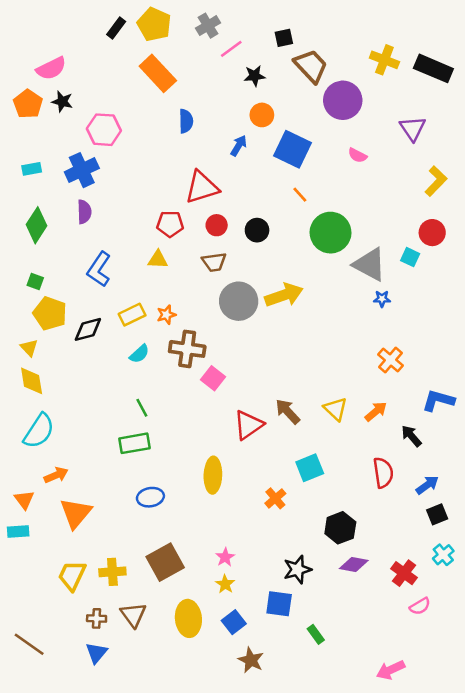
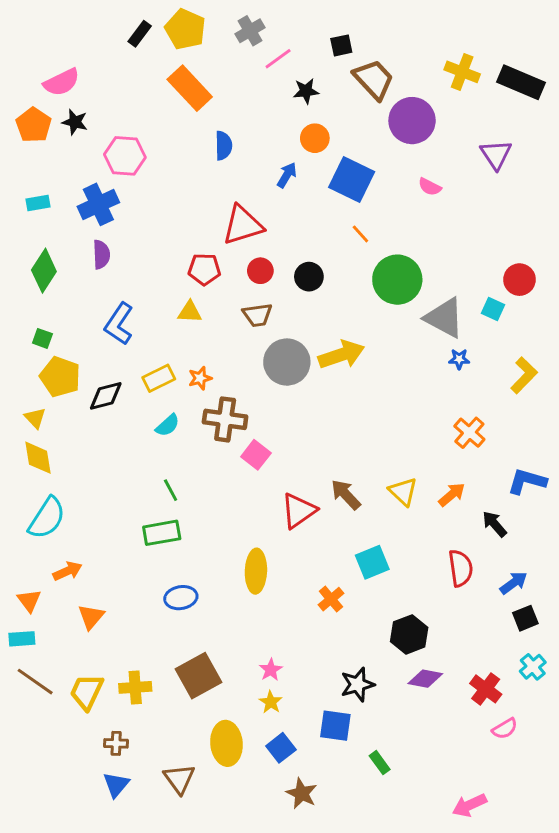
yellow L-shape: (436, 181) -> (524, 375), moved
orange triangle: (76, 513) -> (91, 617), size x0.7
brown triangle: (133, 615) -> (179, 779), moved
brown line: (29, 644) -> (35, 682), moved

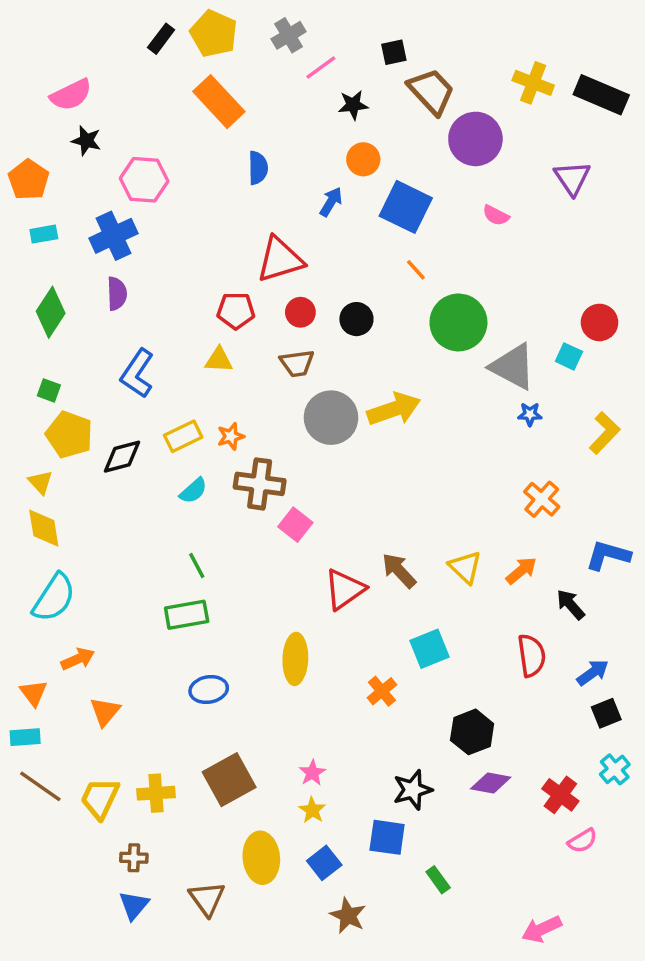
orange pentagon: (34, 125) -> (29, 180), moved

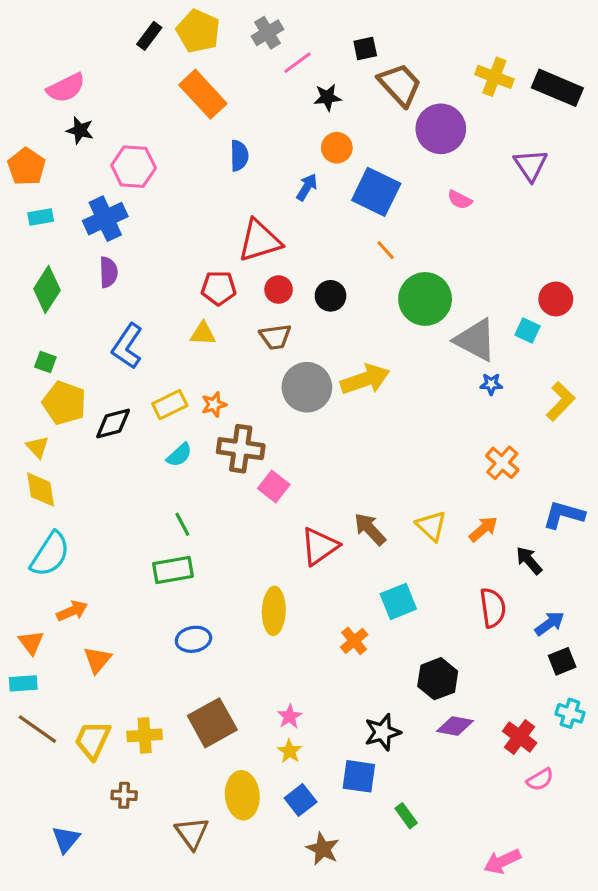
cyan cross: (615, 769) -> (570, 713), turned -32
blue triangle: (134, 905) -> (66, 839), moved

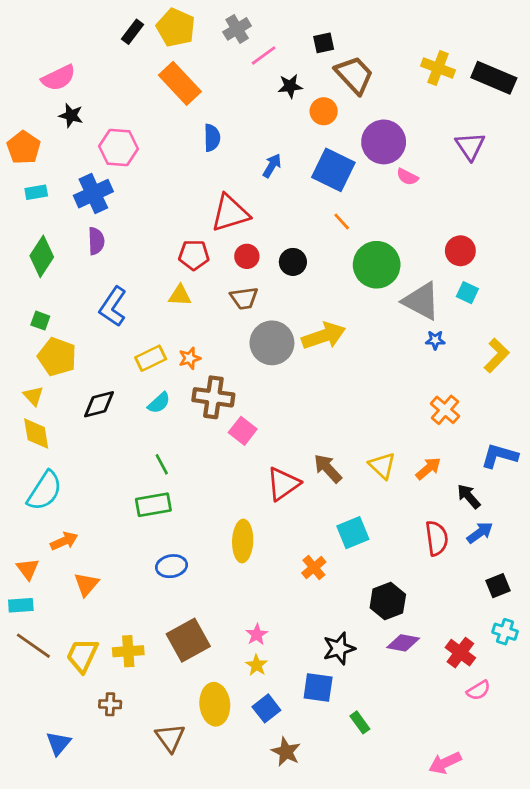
purple circle: (441, 129) -> (384, 142), moved
orange circle: (337, 148) -> (324, 111), moved
red circle: (556, 299) -> (460, 251), moved
black diamond: (113, 423) -> (99, 404), moved
blue arrow: (550, 624) -> (480, 533), moved

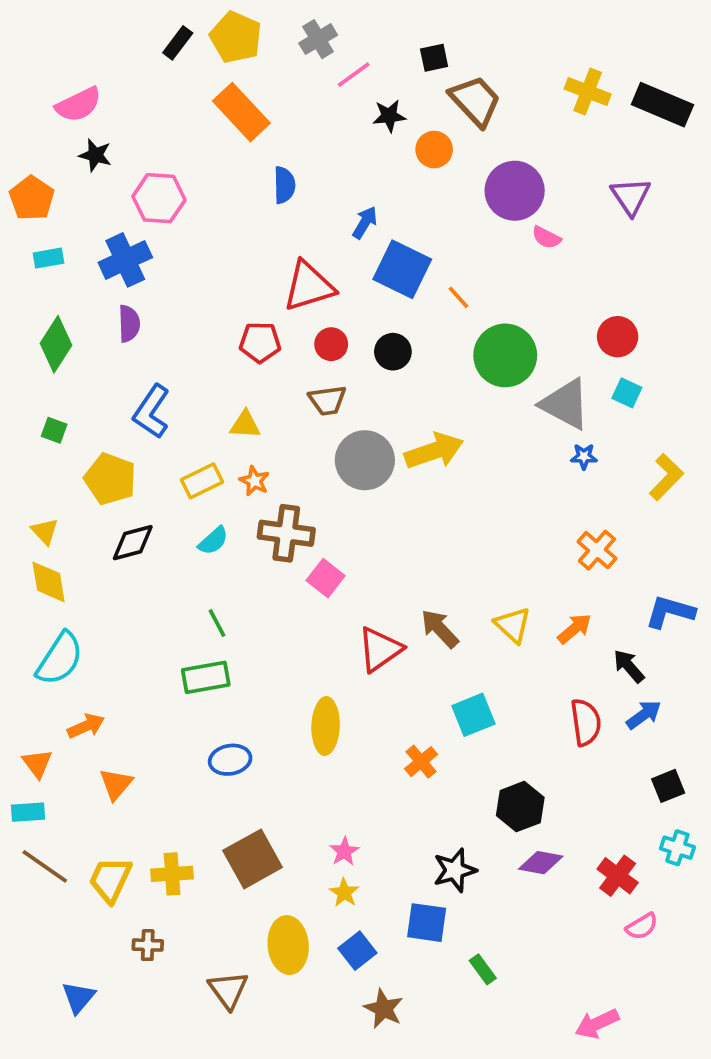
blue square: (333, 170) -> (402, 269), moved
yellow triangle: (180, 295) -> (245, 425), moved
yellow pentagon: (57, 357) -> (110, 479), moved
orange star: (190, 358) -> (254, 481), turned -30

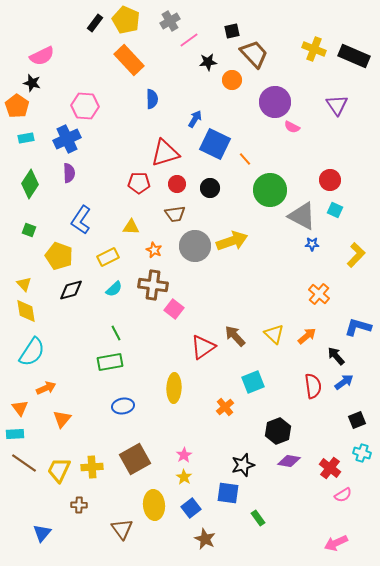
black star: (95, 155) -> (32, 83), moved
orange star: (254, 481) -> (154, 250), moved
pink arrow: (597, 1024) -> (336, 543), moved

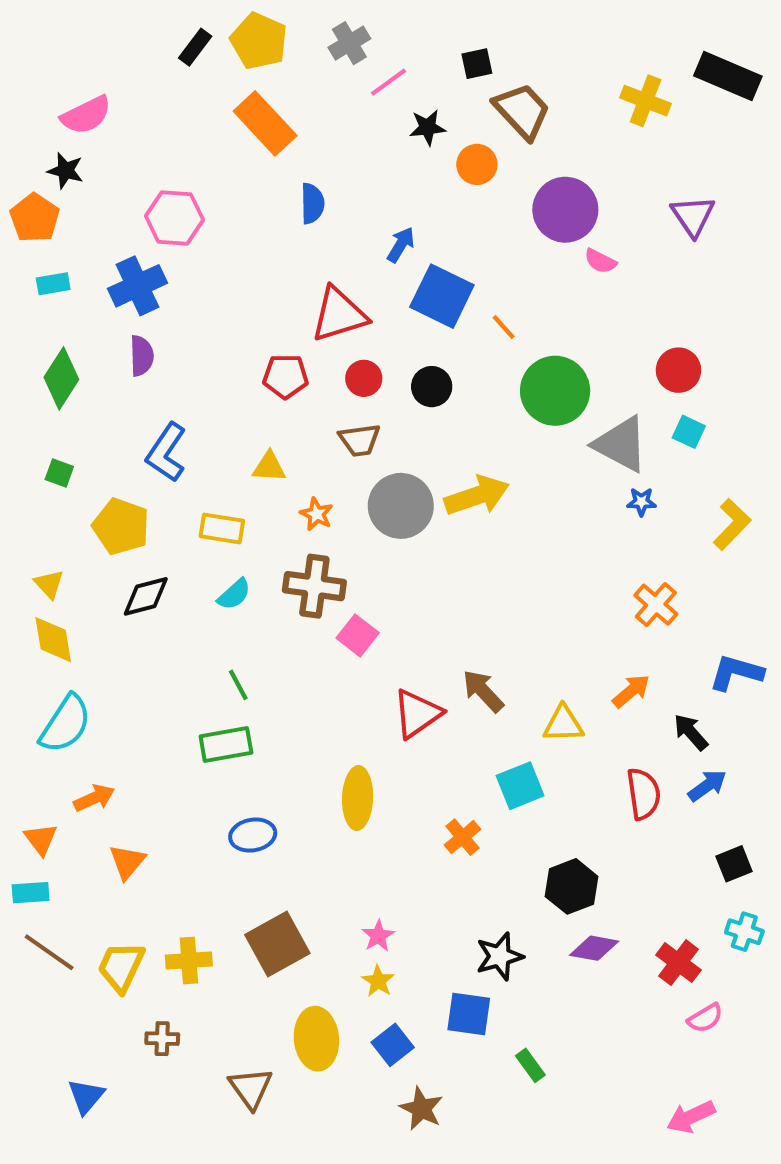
black rectangle: (354, 56) -> (728, 76), moved
yellow rectangle: (108, 257) -> (222, 529), turned 35
yellow triangle: (274, 334) -> (563, 724), moved, turned -45

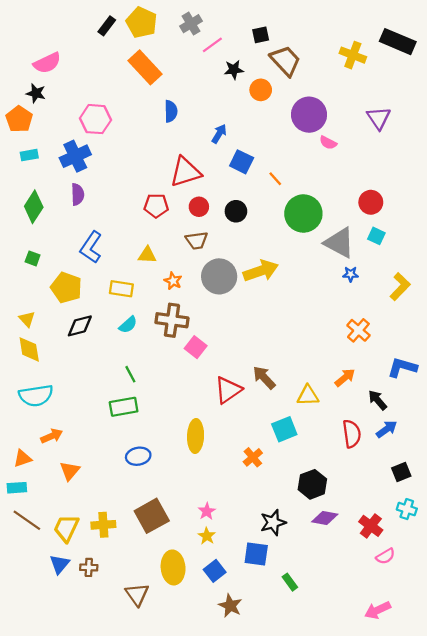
blue square: (442, 296) -> (242, 162), size x0.7
cyan semicircle: (65, 724) -> (36, 396), turned 48
orange triangle: (41, 839) -> (22, 458), turned 48
blue triangle: (86, 1096) -> (60, 564), moved

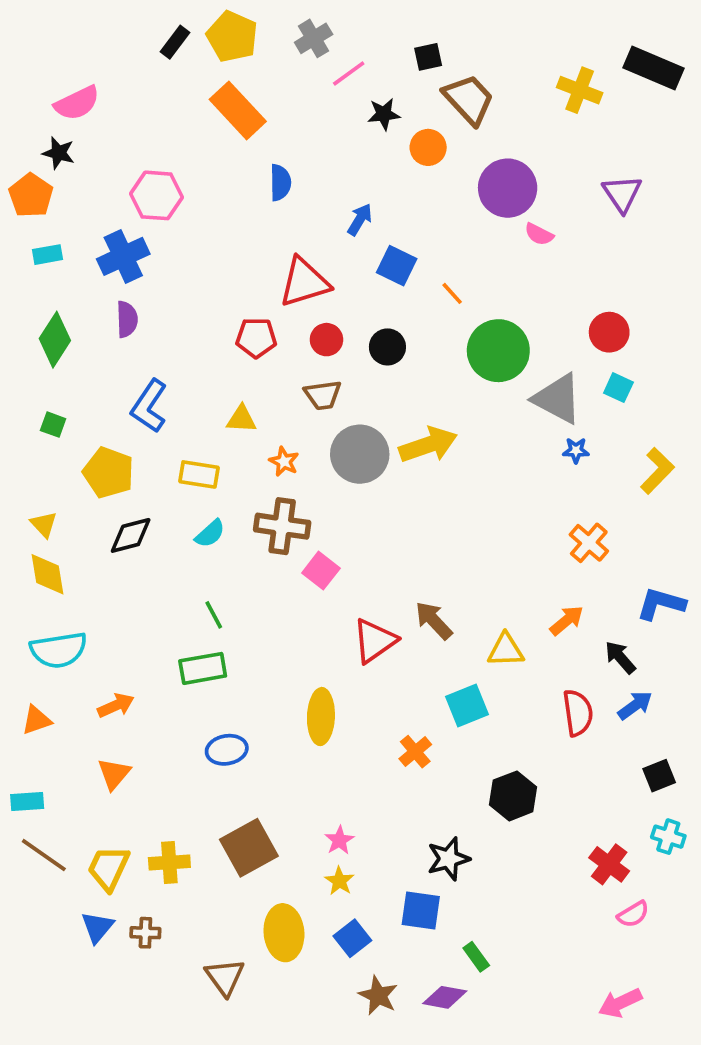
orange arrow: (52, 436) -> (116, 705), moved
orange triangle: (22, 458) -> (36, 720), moved
purple diamond: (325, 518) -> (445, 997), moved

